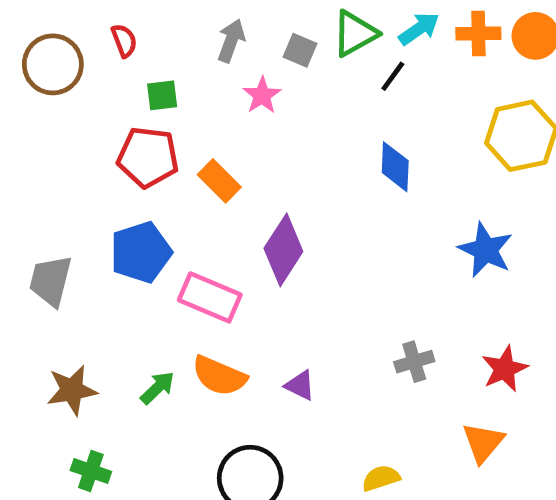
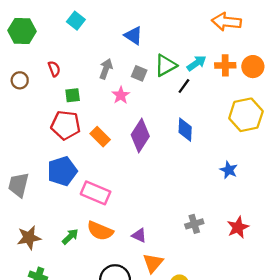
brown circle: (53, 64) -> (20, 80), size x0.6
purple diamond: (283, 250) -> (140, 135), moved
blue star: (486, 250) -> (229, 170), size x0.7
orange triangle: (483, 442) -> (153, 263), moved

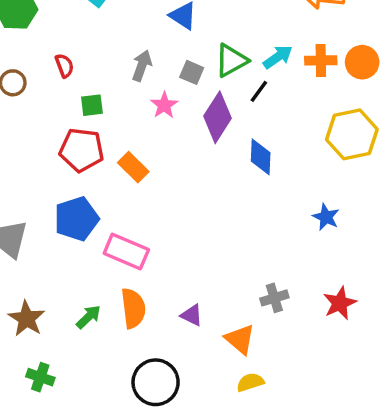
purple diamond: (140, 135) -> (218, 117), moved
orange semicircle: (100, 231) -> (133, 308), turned -120
brown star: (29, 238) -> (27, 319), turned -30
orange triangle: (153, 263) -> (240, 339), moved, turned -30

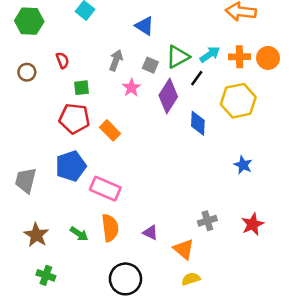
yellow hexagon: (352, 134) -> (238, 101), moved
green arrow: (88, 317) -> (79, 234), turned 78

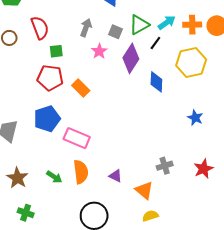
red semicircle: (62, 60) -> (40, 28), size x1.6

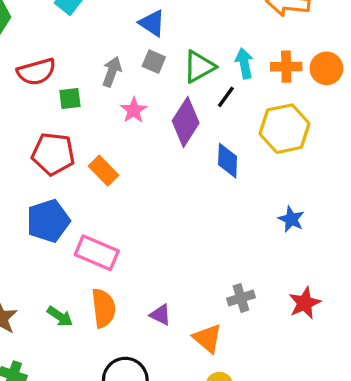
cyan arrow: (167, 23) -> (244, 63), turned -66
red semicircle: (40, 28) -> (36, 72), turned 95
gray square: (116, 32) -> (154, 62), moved
green square: (56, 51) -> (70, 99), moved

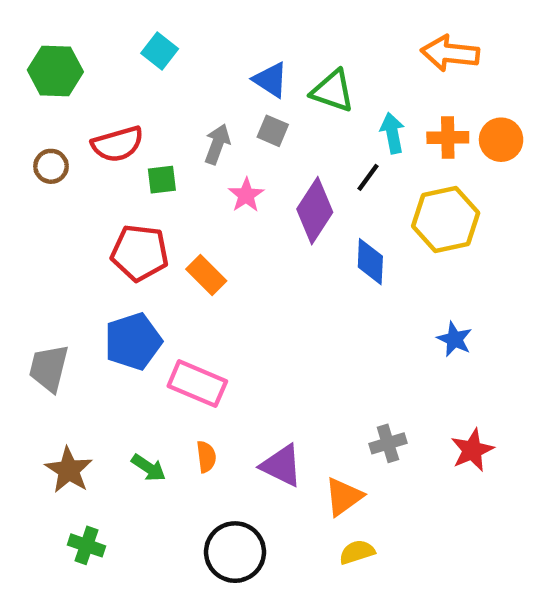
green triangle: (199, 67) -> (333, 91), moved, turned 48
orange semicircle: (103, 308) -> (206, 457), size x0.6
purple triangle: (160, 315) -> (282, 466), size x1.5
orange triangle: (207, 338) -> (344, 497), turned 44

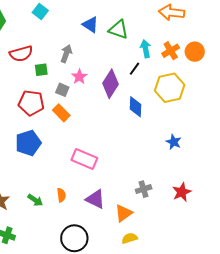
gray square: (273, 131) -> (62, 90), moved
orange cross: (448, 137) -> (171, 51), turned -30
pink rectangle: (197, 384) -> (84, 159), moved

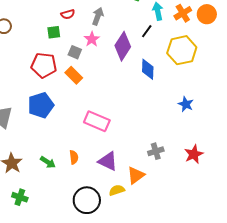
red semicircle: (21, 54) -> (68, 14), moved, size x0.6
gray arrow: (66, 54) -> (98, 16), moved
yellow semicircle: (130, 238) -> (117, 190), moved

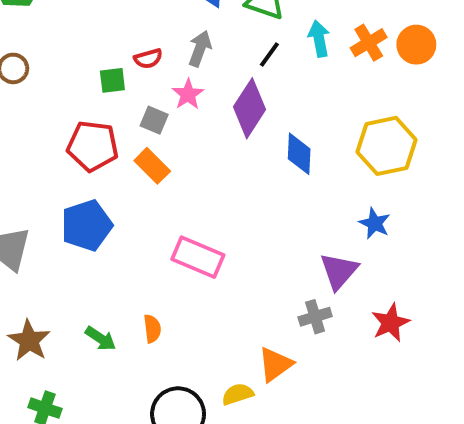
red semicircle: (68, 14) -> (148, 59), moved
black line: (147, 31) -> (269, 55), moved
yellow hexagon: (182, 50) -> (387, 146), moved
purple triangle: (108, 161) -> (339, 271), moved, turned 45

